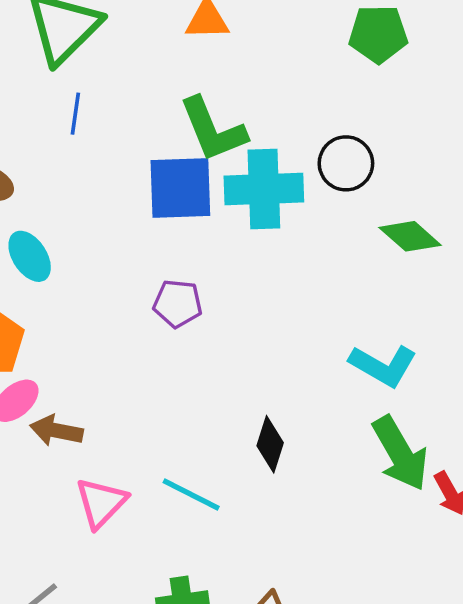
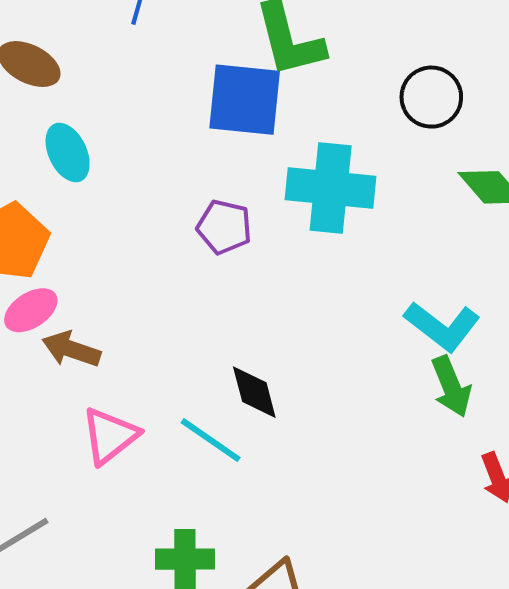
cyan cross: (264, 189) -> (331, 188), moved
black diamond: (270, 444) -> (254, 392), moved, turned -40
green arrow: (400, 453) -> (451, 386), moved, size x0.7

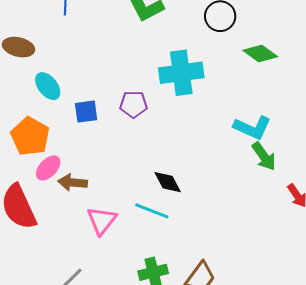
blue square: (245, 100) -> (86, 112), moved, size x0.6

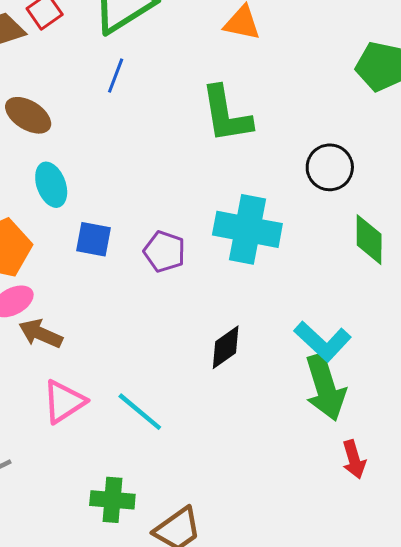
green diamond: (260, 54) -> (369, 240), turned 36
green arrow: (264, 156) -> (325, 387), size x1.4
black diamond: (168, 182) -> (226, 347), moved, turned 64

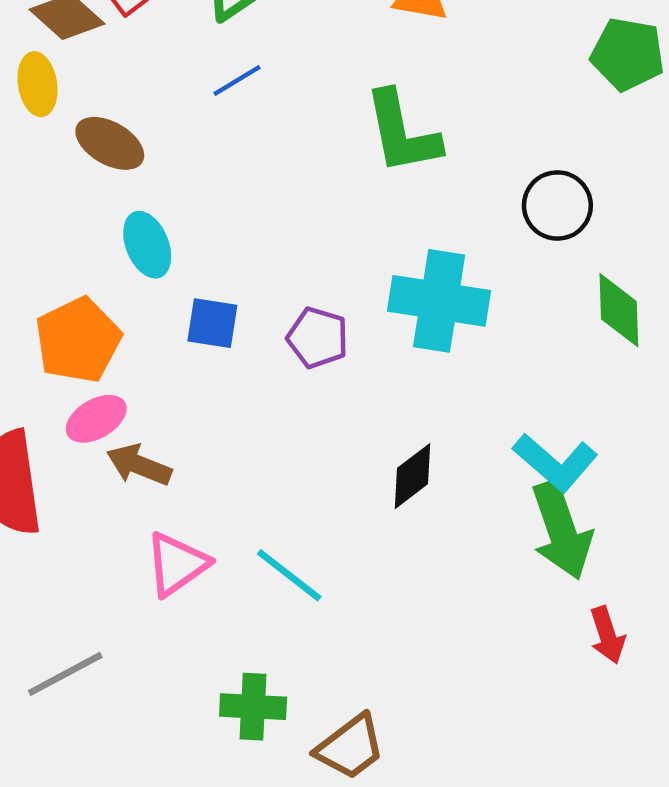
blue line: (116, 76) -> (237, 81), turned 40

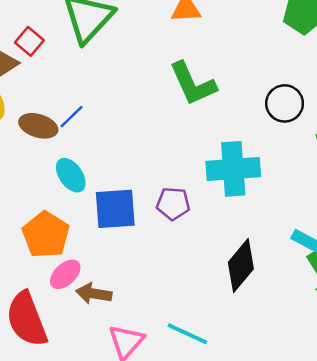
blue line: (237, 81) -> (72, 117), moved
blue square: (212, 323) -> (115, 209), size x1.5
black diamond: (412, 476) -> (241, 266), size x1.4

